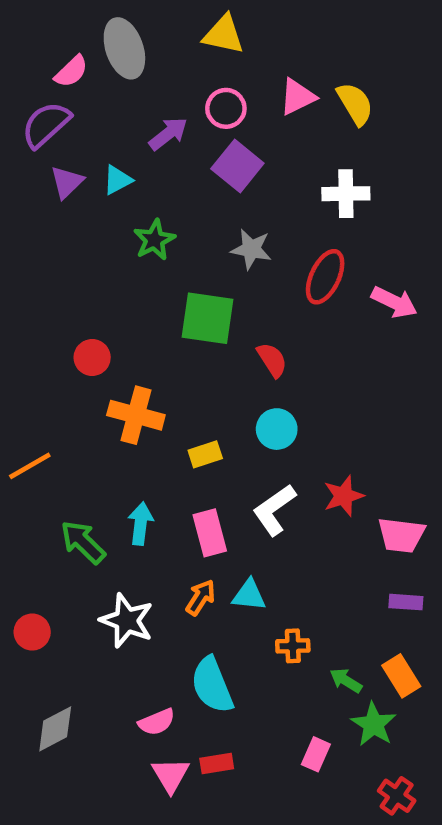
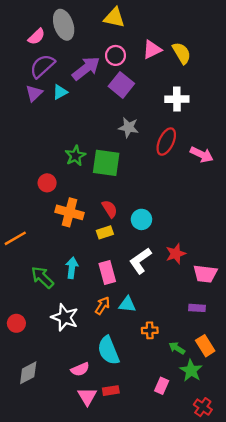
purple semicircle: (46, 125) -> (42, 66), moved
purple arrow: (168, 134) -> (86, 68), size x1.4
green star: (154, 240) -> (75, 156), moved
red semicircle: (272, 360) -> (110, 209), moved
purple rectangle: (406, 602) -> (197, 308), moved

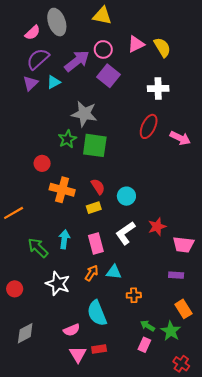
gray star: (128, 127) -> (84, 114), moved, size x1.4
green arrow: (177, 348) -> (148, 326), moved

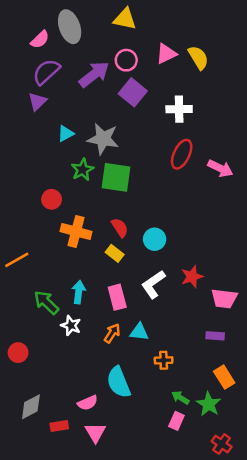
cyan triangle: (54, 82) -> (66, 134), moved
white cross: (158, 88) -> (179, 109), moved
yellow rectangle: (94, 208) -> (115, 253), turned 56
white star: (58, 284) -> (71, 326), moved, size x0.7
red rectangle: (99, 349) -> (59, 426), moved

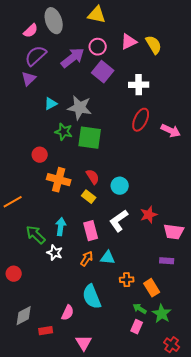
green star: (82, 170) -> (64, 132), turned -30
orange rectangle: (224, 377) -> (152, 288), moved
pink semicircle: (88, 403) -> (68, 313), turned -42
pink triangle: (95, 432) -> (84, 343), moved

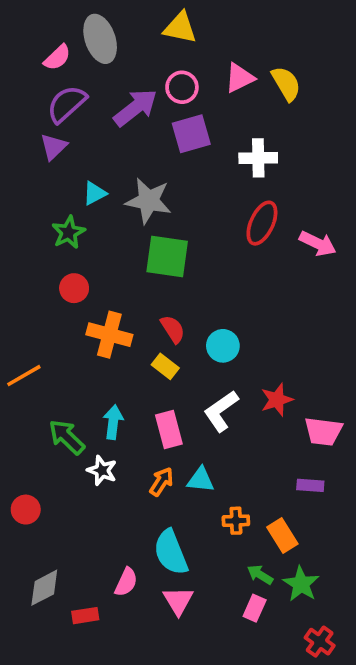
purple square: (103, 72) -> (191, 134), turned 35
green star: (64, 132) -> (68, 232), moved, turned 30
pink triangle: (84, 343) -> (178, 601), moved

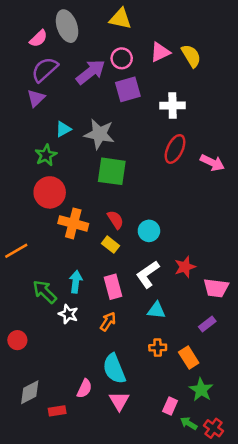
red circle: (74, 288) -> (50, 192), size x1.6
cyan triangle: (201, 480) -> (156, 310), moved
purple rectangle: (310, 485) -> (207, 324), turned -42
green arrow: (260, 575) -> (189, 423), moved

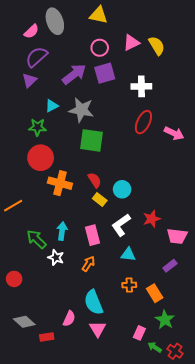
purple arrow: (91, 72) -> (74, 74), moved
green star: (46, 155) -> (38, 127), turned 30
yellow rectangle: (110, 245) -> (100, 199), moved
gray diamond: (30, 392) -> (24, 322), turned 70

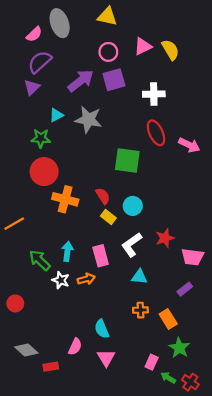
red ellipse: (143, 122) -> (156, 133), turned -50
green square: (92, 140) -> (127, 161), moved
orange arrow: (88, 264) -> (86, 279), moved, turned 42
cyan semicircle: (94, 302) -> (102, 329), size x0.7

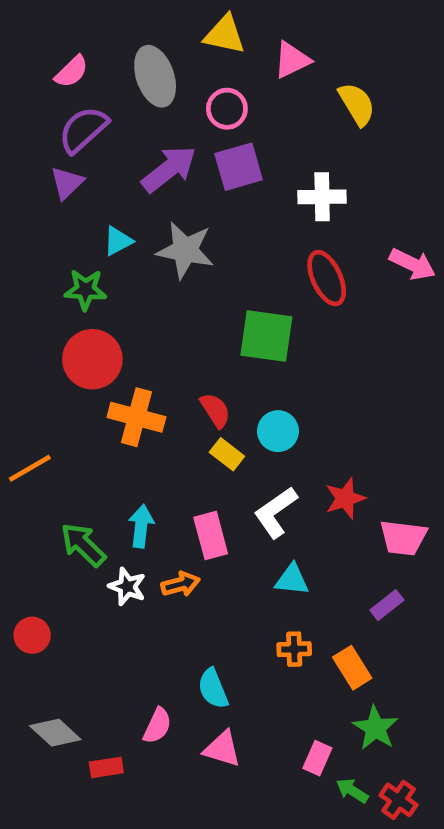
gray ellipse: (60, 23) -> (155, 76), moved
pink triangle: (143, 46) -> (292, 60), moved
pink arrow: (189, 145) -> (412, 264), moved
pink triangle: (106, 358) -> (222, 749), turned -42

